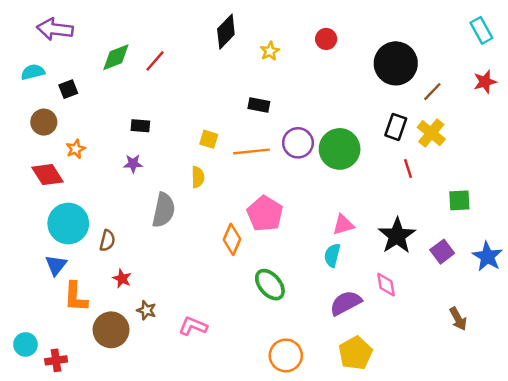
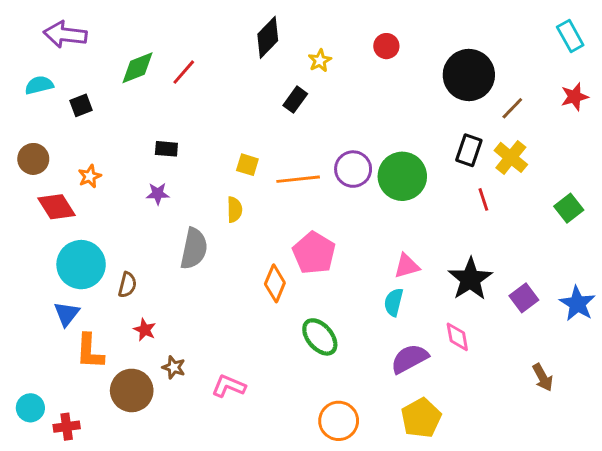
black rectangle: (259, 105) -> (295, 100), moved, turned -65
brown circle: (44, 122) -> (33, 159), moved
green square: (459, 200) -> (569, 208), moved, turned -35

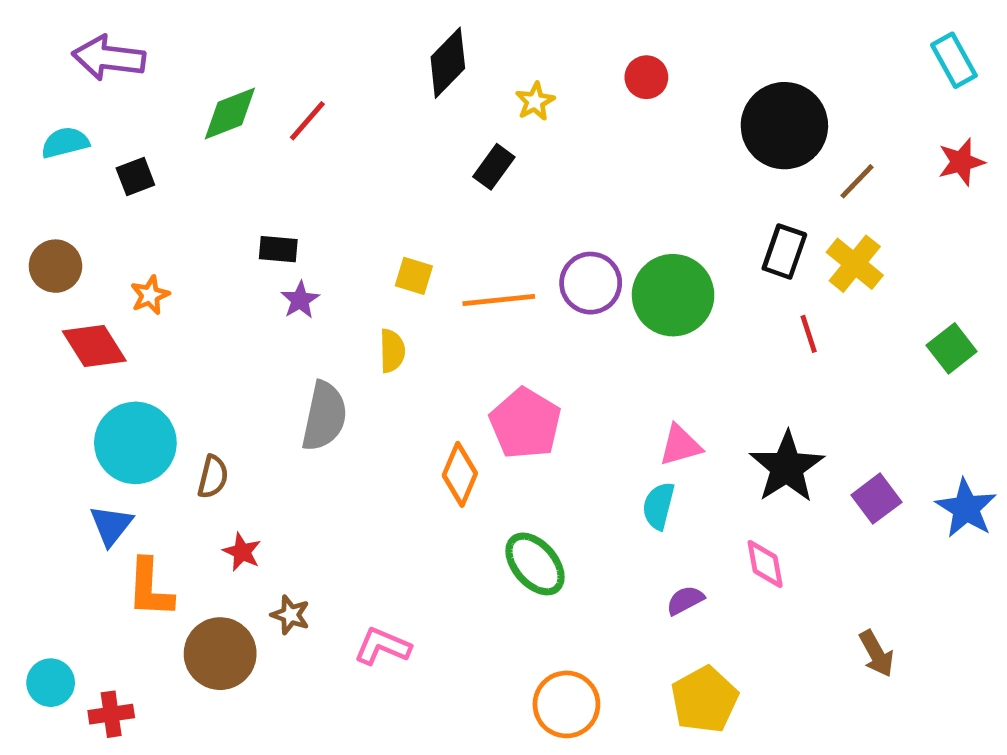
purple star: (158, 194) -> (300, 300), moved, turned -30
purple semicircle: (410, 359) -> (685, 600), size x0.6
brown arrow: (543, 377) -> (876, 654), moved

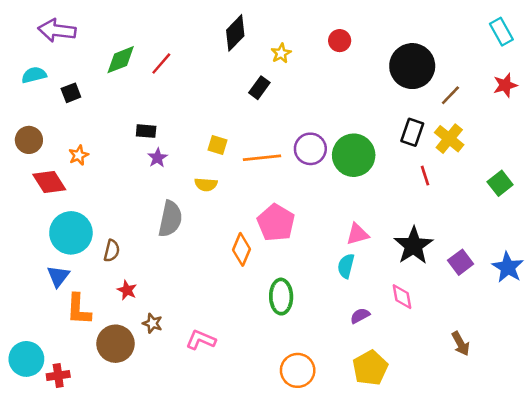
yellow semicircle: (392, 351) -> (206, 184), turned 95
green ellipse: (535, 564) -> (281, 297), turned 40
cyan circle: (51, 683) -> (26, 359), size x1.4

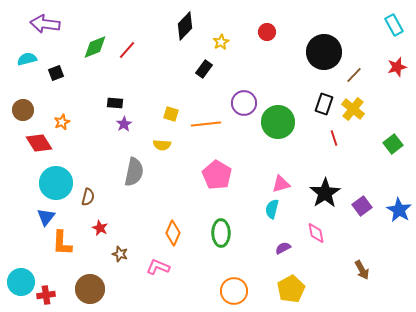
purple circle: (310, 149) -> (244, 103), moved
orange diamond: (242, 249) -> (173, 233), moved
brown circle: (116, 344) -> (90, 289), moved

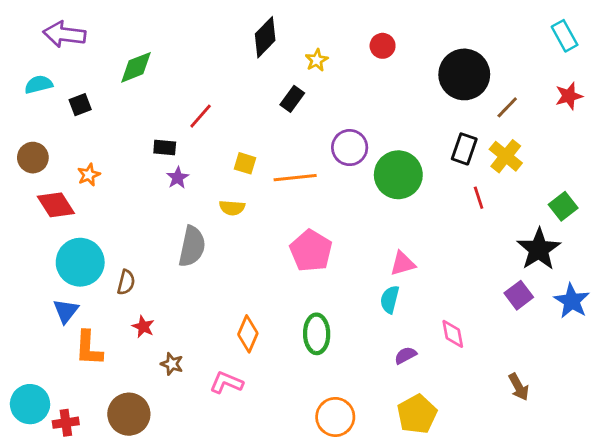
red line: (127, 50) -> (201, 116), moved
black star: (325, 193) -> (539, 249), moved

